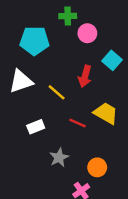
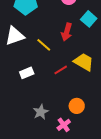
red line: (78, 123) -> (61, 70), turned -56
gray star: (59, 158) -> (41, 112), moved

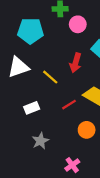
orange circle: (77, 106) -> (87, 130), moved
gray star: (41, 112) -> (40, 141), moved

